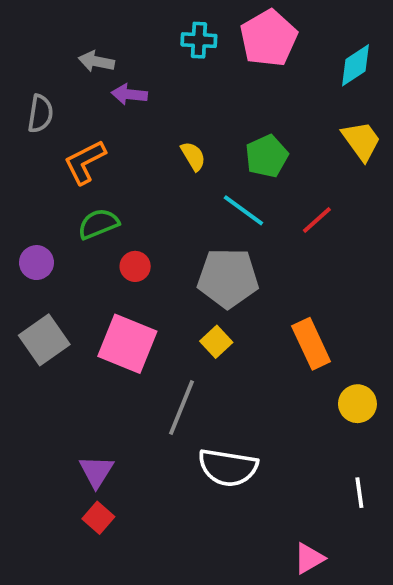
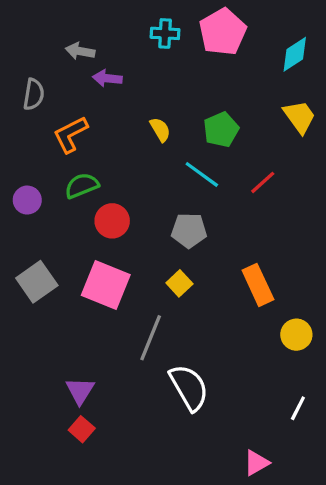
purple circle: (36, 263) -> (27, 200), moved
red circle: (135, 266) -> (112, 221), size x1.4
gray pentagon: (228, 278) -> (189, 230), size x0.7
white semicircle: (228, 467) -> (189, 387), turned -129
white line: (359, 493) -> (298, 408), turned 35

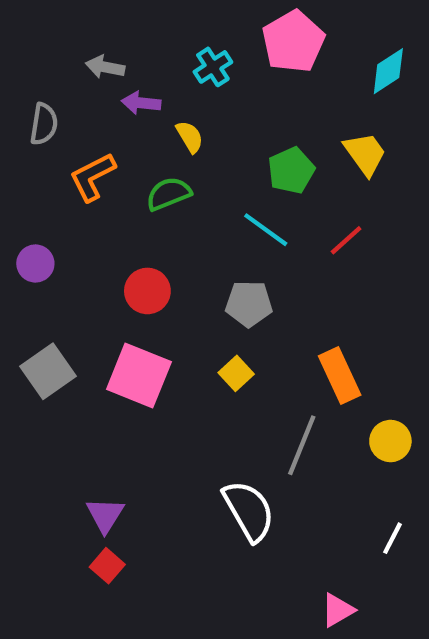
cyan cross: (165, 33) -> (213, 67), moved, turned -36
yellow trapezoid: (300, 117) -> (365, 154), moved
yellow semicircle: (160, 130) -> (190, 137), moved
green semicircle: (82, 186) -> (169, 194), moved
gray line: (151, 338) -> (302, 445), moved

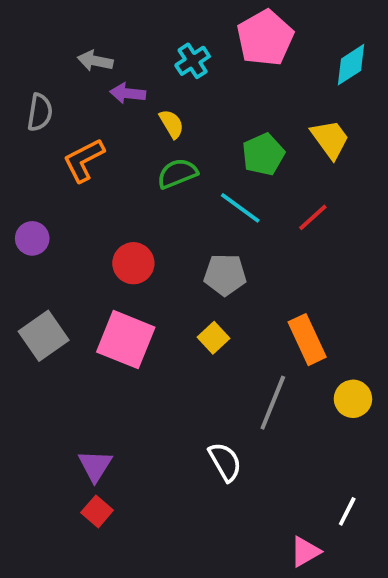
green semicircle: (169, 194) -> (177, 173), moved
white semicircle: (249, 511) -> (225, 462), size x0.7
white line: (393, 538) -> (347, 511), moved

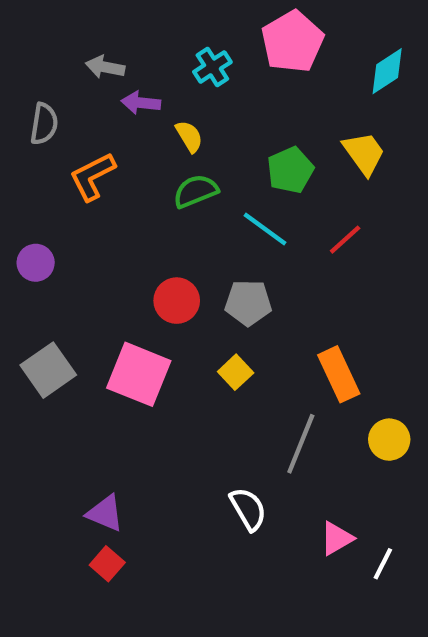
red circle: (133, 263) -> (177, 301), moved
purple triangle: (95, 466) -> (105, 513), turned -39
pink triangle: (305, 552) -> (337, 538), moved

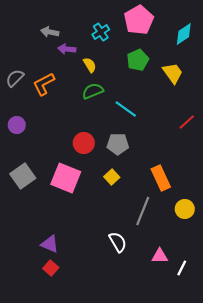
gray semicircle: (44, 124) -> (15, 78), moved, turned -144
green pentagon: (290, 170) -> (138, 60), moved
red line: (345, 240) -> (187, 122), moved
pink triangle: (337, 538) -> (160, 256), turned 30

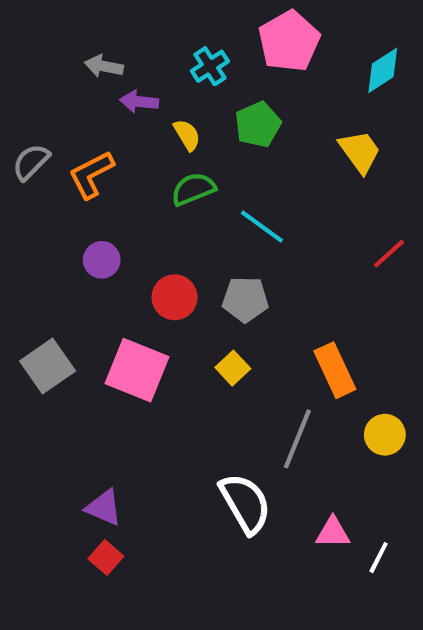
green pentagon: (138, 60) -> (258, 125), moved
purple circle: (17, 125) -> (102, 260), moved
white semicircle: (118, 242) -> (245, 503), size x1.4

